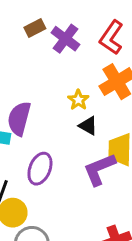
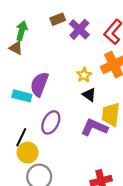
purple L-shape: (99, 169) -> (94, 127), turned 40

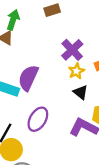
purple cross: (79, 29) -> (72, 50), moved

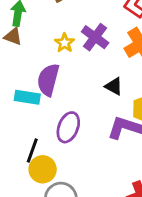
yellow star: (76, 71) -> (65, 43), moved

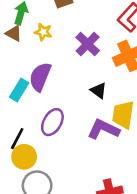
yellow star: (65, 43) -> (43, 32), moved, turned -30
cyan rectangle: (27, 97) -> (19, 90), turned -75

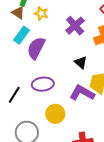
cyan rectangle: (19, 90) -> (22, 35), moved
purple ellipse: (52, 122) -> (43, 84), turned 50
yellow circle: (24, 157) -> (55, 114), moved

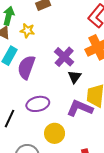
purple cross: (75, 26) -> (64, 57), moved
black triangle: (81, 63) -> (75, 77), turned 32

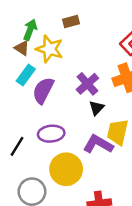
yellow star: (27, 31) -> (49, 49), size x1.6
yellow circle: (55, 133) -> (66, 169), size x1.4

